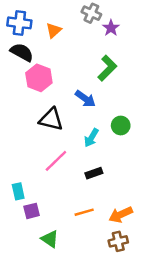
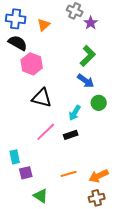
blue arrow: (85, 99) -> (86, 81), moved
black rectangle: (94, 173) -> (71, 135), moved

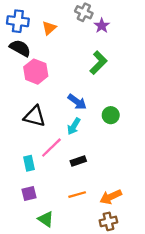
blue arrow: (86, 81) -> (77, 102), moved
black triangle: (42, 98) -> (35, 116), moved
cyan arrow: (75, 113) -> (74, 126), moved
black rectangle: (71, 135) -> (78, 161), moved
cyan rectangle: (15, 157) -> (29, 163), moved

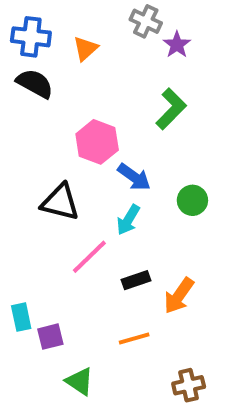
pink hexagon: (36, 72) -> (97, 142), moved
cyan rectangle: (29, 163) -> (21, 317), moved
orange arrow: (111, 197) -> (179, 296), moved, turned -30

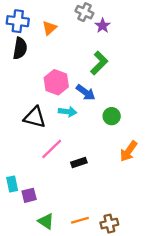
black semicircle: (35, 84) -> (20, 48), turned 70
blue arrow: (134, 177) -> (86, 92), moved
cyan arrow: (128, 220) -> (68, 112), moved, turned -114
orange arrow: (179, 296) -> (129, 151), moved
orange line: (134, 338) -> (80, 220), moved

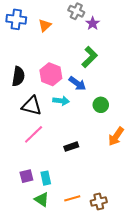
black semicircle: (20, 48) -> (18, 76), moved
pink line: (52, 149) -> (34, 134), moved
cyan rectangle: (12, 184) -> (46, 178), moved

